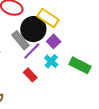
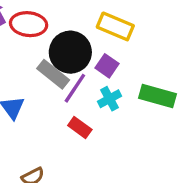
yellow rectangle: (48, 18) -> (115, 26), moved
cyan cross: (51, 61) -> (109, 99), turned 32

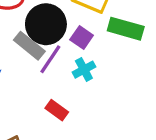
green rectangle: (157, 96) -> (126, 29), moved
red rectangle: (80, 127) -> (57, 110), moved

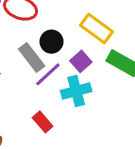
black circle: (46, 24) -> (51, 42), size x0.6
cyan cross: (84, 70) -> (76, 91), size x1.4

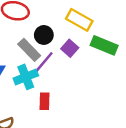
cyan cross: (76, 91) -> (26, 77), moved
red rectangle: (43, 122) -> (44, 101), turned 49

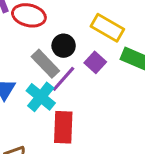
cyan cross: (26, 77) -> (41, 97), turned -30
red rectangle: (44, 101) -> (63, 127), size x1.5

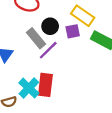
purple square: (95, 62) -> (73, 31), moved, turned 32
cyan cross: (41, 97) -> (29, 88), moved

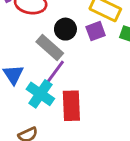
purple line: (48, 50) -> (55, 73), moved
cyan cross: (29, 88) -> (40, 94), moved

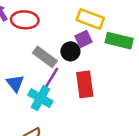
black circle: (65, 29) -> (70, 51), moved
red rectangle: (71, 106) -> (85, 84), moved

